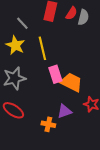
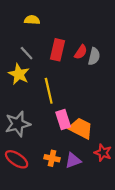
gray line: (22, 23) -> (27, 53), moved
yellow star: (15, 45) -> (19, 74), moved
orange cross: (48, 124) -> (52, 158), moved

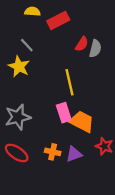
red rectangle: (58, 50) -> (58, 20), moved, turned 50
yellow line: (49, 91) -> (69, 82), moved

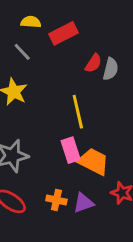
gray line: (27, 45) -> (22, 52), moved

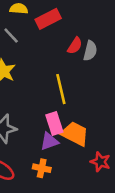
purple triangle: (83, 203) -> (49, 141), moved

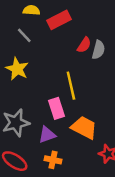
pink rectangle: (54, 124) -> (57, 108), moved
purple triangle: (49, 141) -> (47, 135), moved

